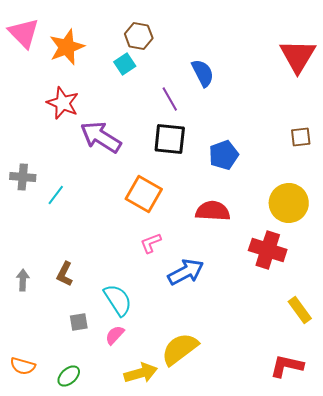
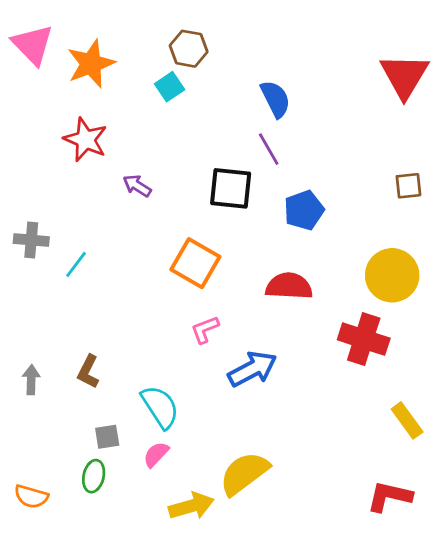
purple line: (170, 99) -> (269, 149), moved
purple arrow: (101, 137) -> (137, 186), size x0.5
green ellipse: (69, 376) -> (94, 476), moved, turned -35

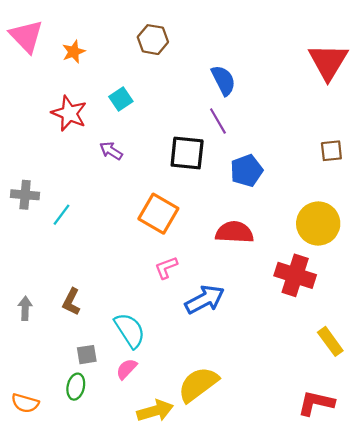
orange star: (91, 64) -> (74, 52), size x0.6
cyan square: (170, 87) -> (121, 99), moved

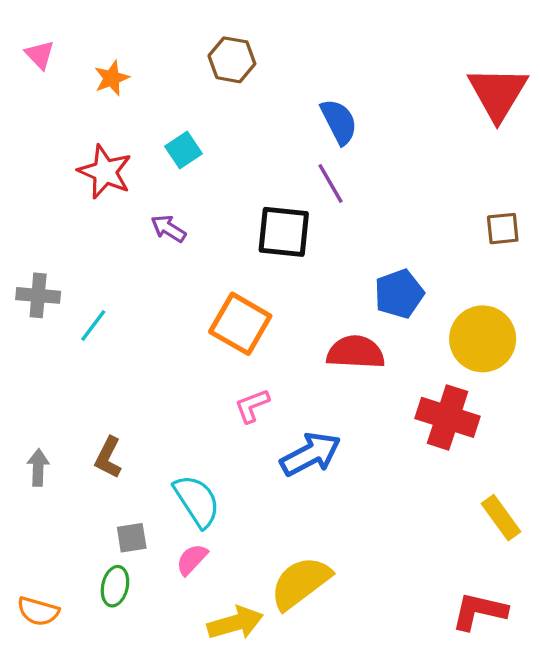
pink triangle: (26, 36) -> (40, 55), size x0.6
blue pentagon: (247, 171) -> (399, 294), moved

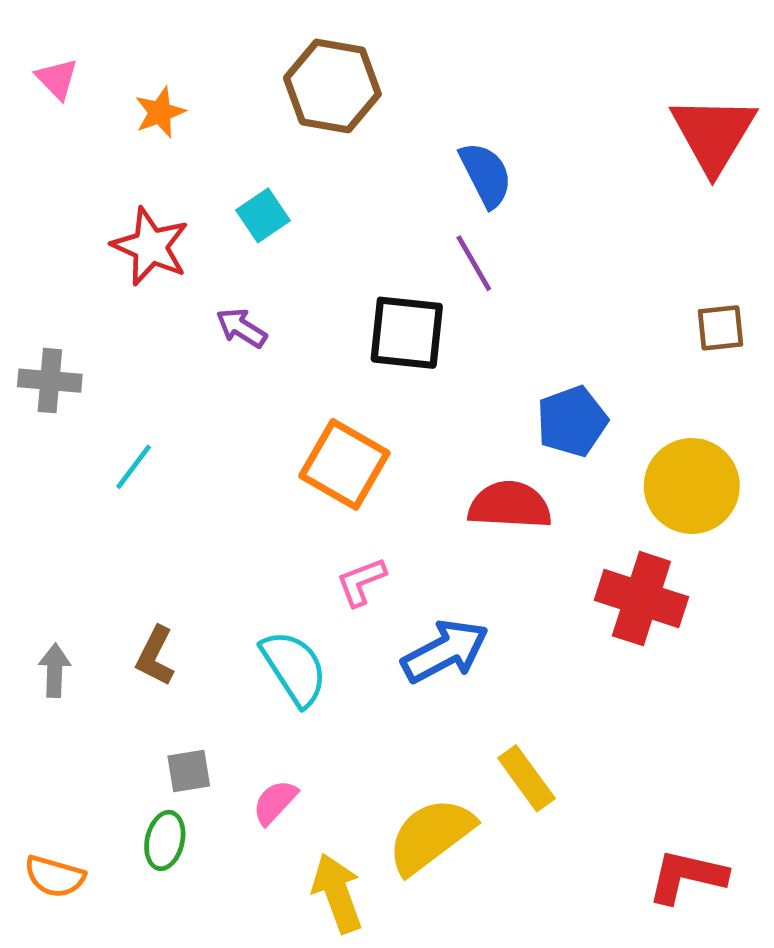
brown hexagon: (232, 60) -> (332, 86), size x1.4
gray cross: (38, 295) -> (50, 381), moved
cyan semicircle: (197, 501) -> (294, 668), moved
yellow rectangle: (501, 518) -> (526, 778), moved
yellow arrow: (235, 623) -> (337, 893), turned -94

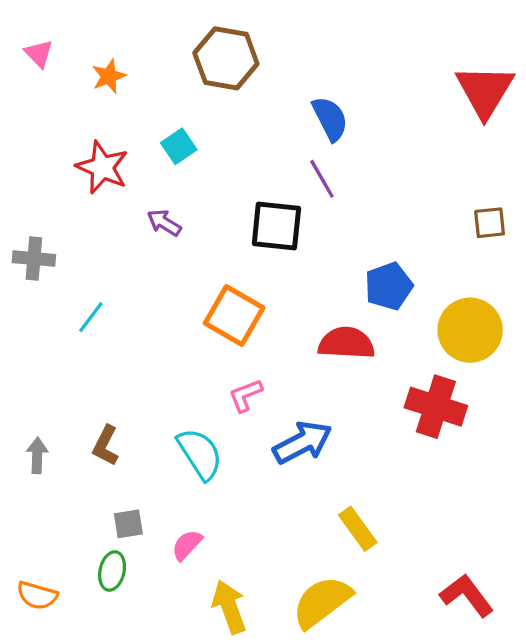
yellow semicircle: (431, 836) -> (322, 602), moved
red L-shape: (687, 876) -> (467, 595), turned 40

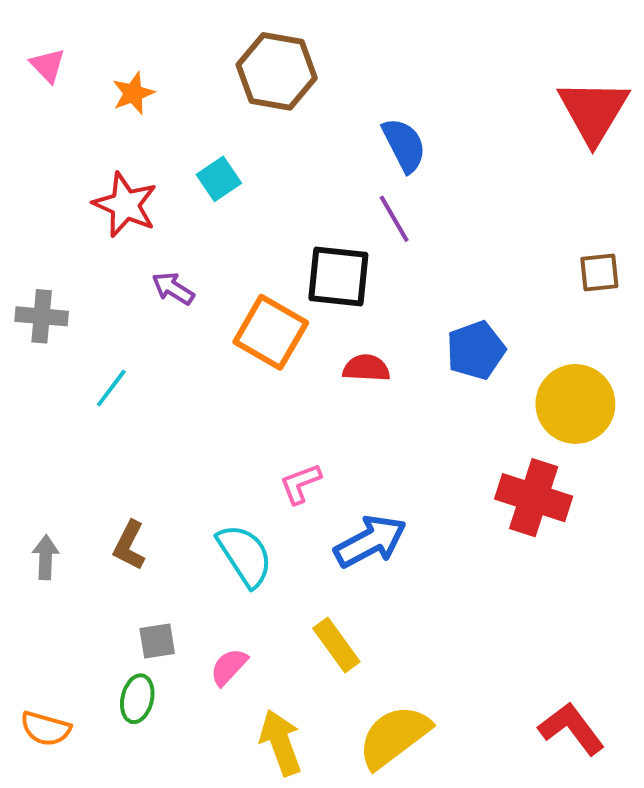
purple arrow: (164, 223) -> (173, 288), moved
orange square: (234, 315) -> (271, 332), moved
red semicircle: (346, 343) -> (366, 368), moved, size x0.7
yellow rectangle: (358, 529) -> (336, 645), moved

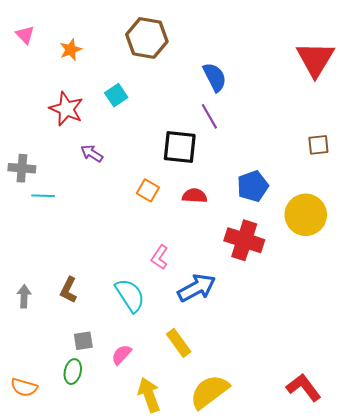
orange square: (271, 332) -> (148, 190), moved, size x0.6
cyan line: (111, 388) -> (43, 196), moved, turned 55
pink L-shape: (301, 484) -> (160, 257), turned -35
red cross: (534, 498) -> (244, 240), moved

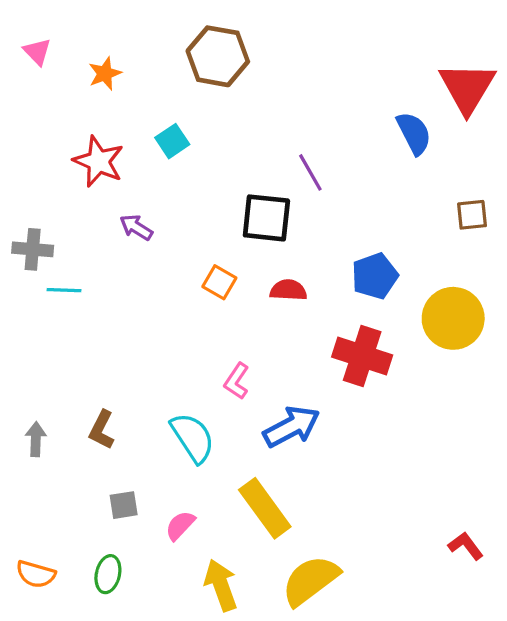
blue semicircle: (215, 77) -> (414, 133), moved
yellow rectangle: (179, 343) -> (265, 508), size x1.4
green ellipse: (73, 372) -> (108, 574), moved
red L-shape: (304, 387) -> (466, 546), moved, size x0.7

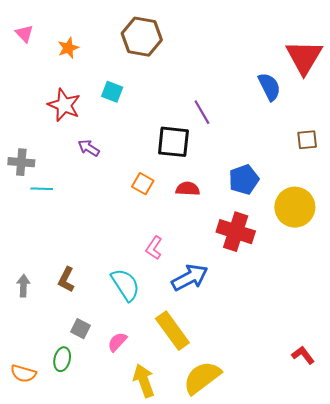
cyan square: (172, 141) -> (112, 92), turned -35
gray square: (124, 505) -> (81, 329), turned 36
green ellipse: (108, 574) -> (62, 359), moved

